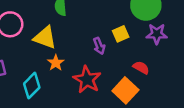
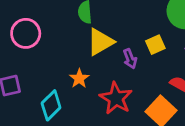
yellow triangle: (45, 38) -> (100, 42), moved, turned -50

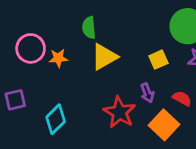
purple arrow: (130, 59) -> (147, 93), moved
orange star: (79, 79) -> (58, 58), moved, turned 30

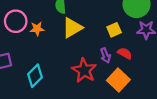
red semicircle: (182, 98) -> (125, 53), moved

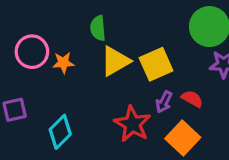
yellow square: (114, 30) -> (156, 64), moved, size x1.5
purple arrow: (105, 55) -> (164, 102), turned 48

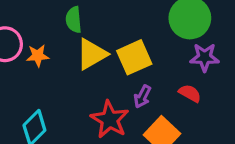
red semicircle: (192, 99) -> (190, 93), moved

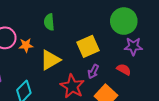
yellow triangle: (92, 54) -> (50, 60), moved

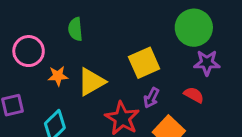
green semicircle: (49, 22) -> (75, 29), moved
orange star: (26, 45) -> (58, 76), moved

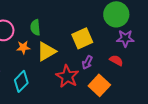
green semicircle: (75, 29) -> (35, 27), moved

